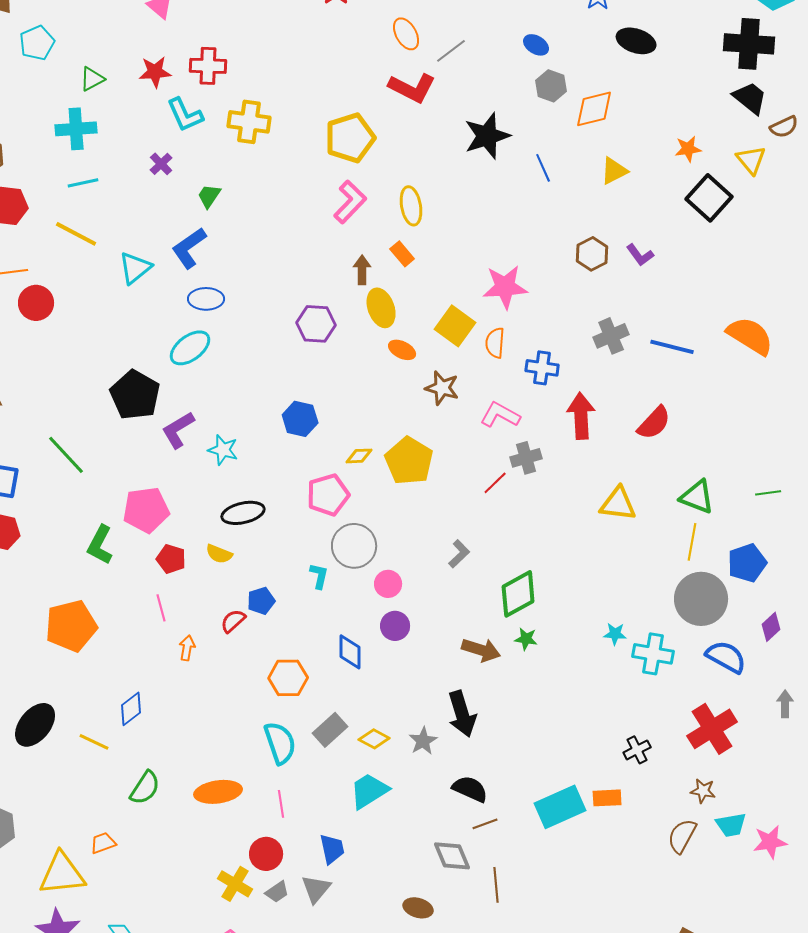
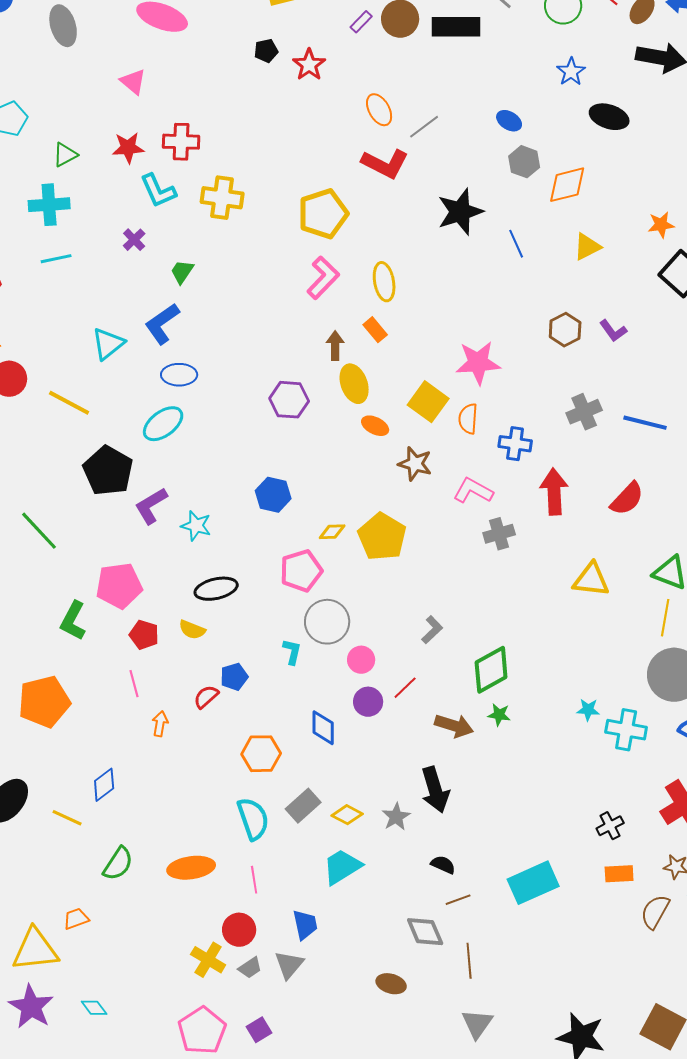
yellow line: (76, 234) -> (69, 403), moved
red line: (495, 483) -> (405, 688), moved
black semicircle: (470, 789) -> (443, 865), size x0.7
orange rectangle: (607, 798) -> (619, 874), moved

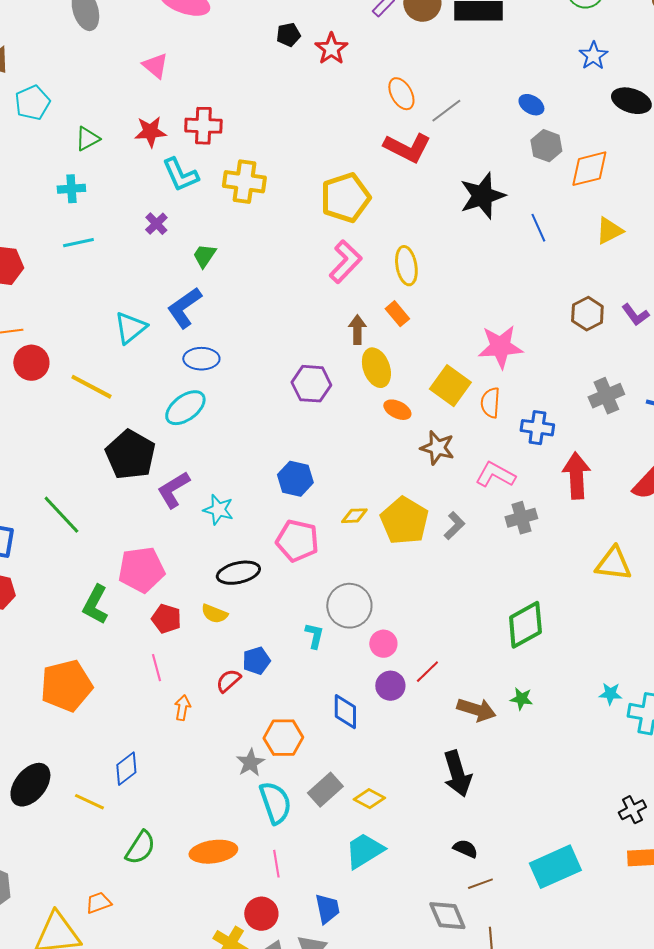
cyan cross: (49, 205) -> (71, 189), size x0.7
pink pentagon: (301, 571) -> (297, 541), moved, turned 30
gray L-shape: (432, 630) -> (454, 526), moved
green diamond: (491, 670) -> (525, 625), moved
gray star: (396, 817) -> (250, 763), moved

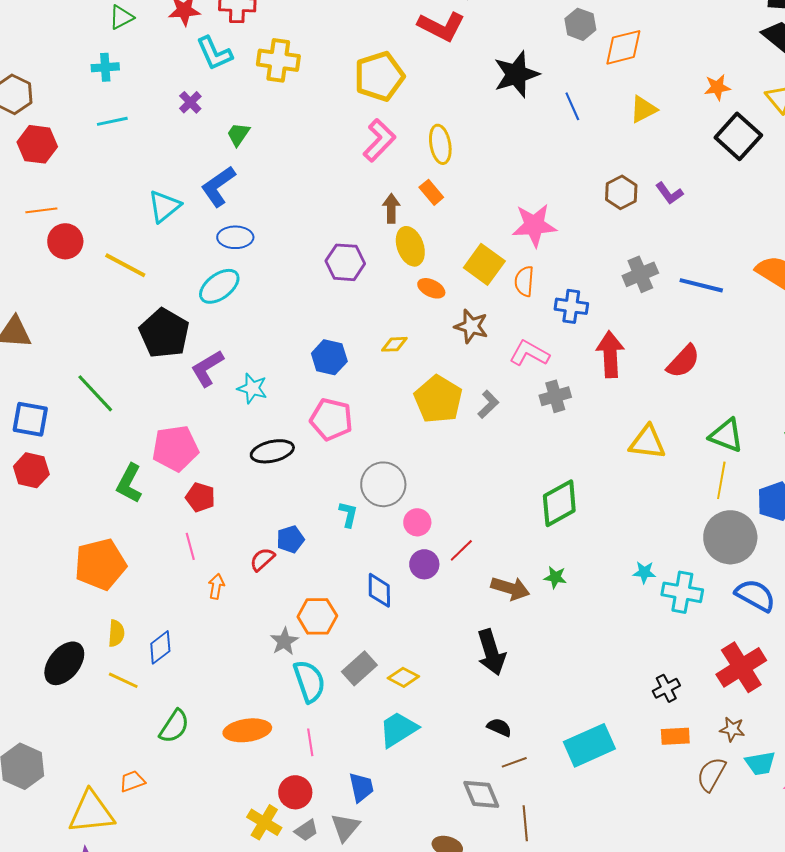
yellow diamond: (354, 516) -> (394, 344), moved
yellow semicircle: (214, 614) -> (116, 633), moved, turned -108

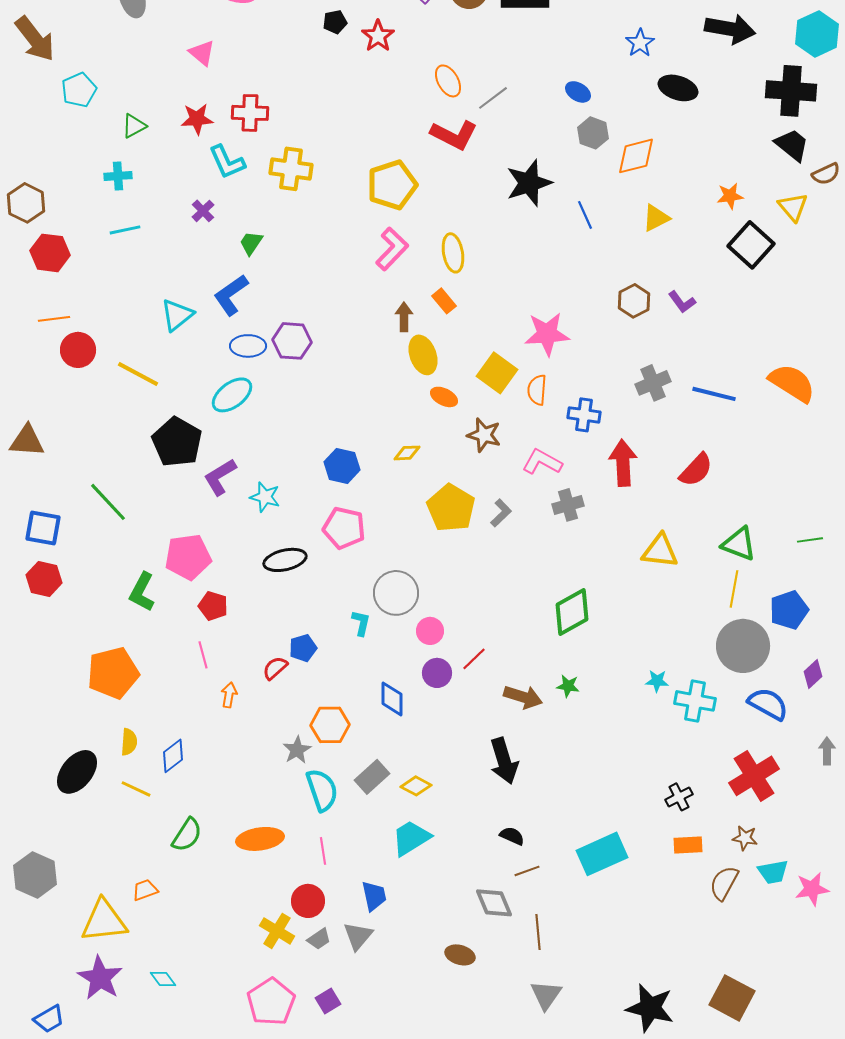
purple hexagon: (345, 262) -> (292, 341), moved

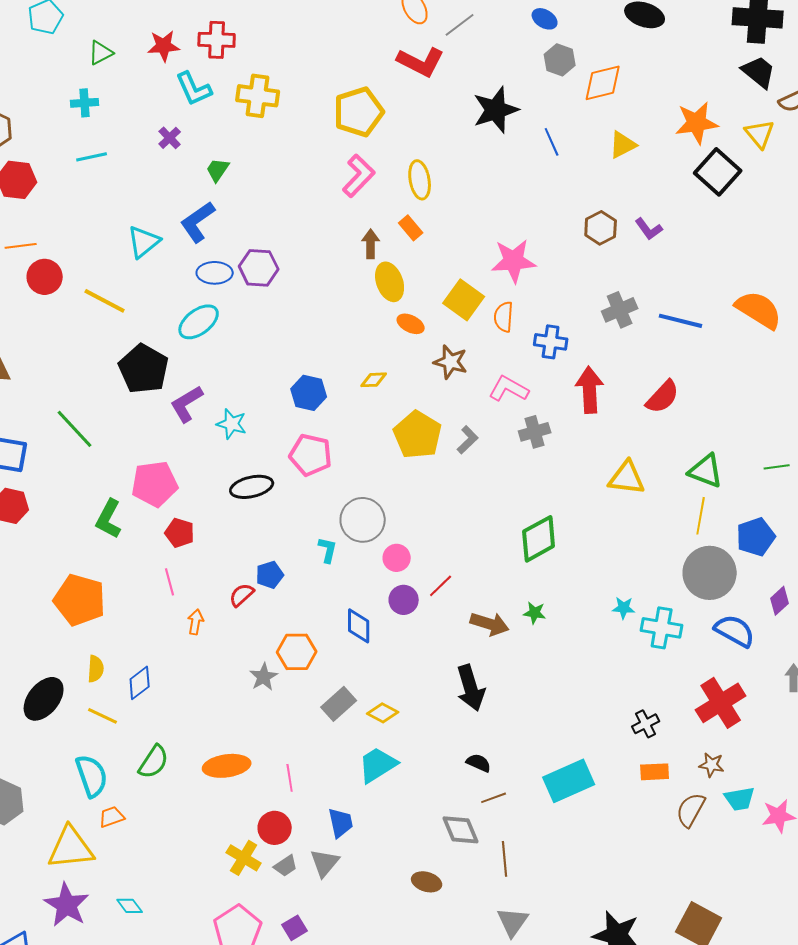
orange star: (730, 196) -> (697, 123), size x1.6
orange pentagon: (113, 673) -> (80, 600), turned 30
cyan semicircle: (322, 790) -> (92, 776), moved

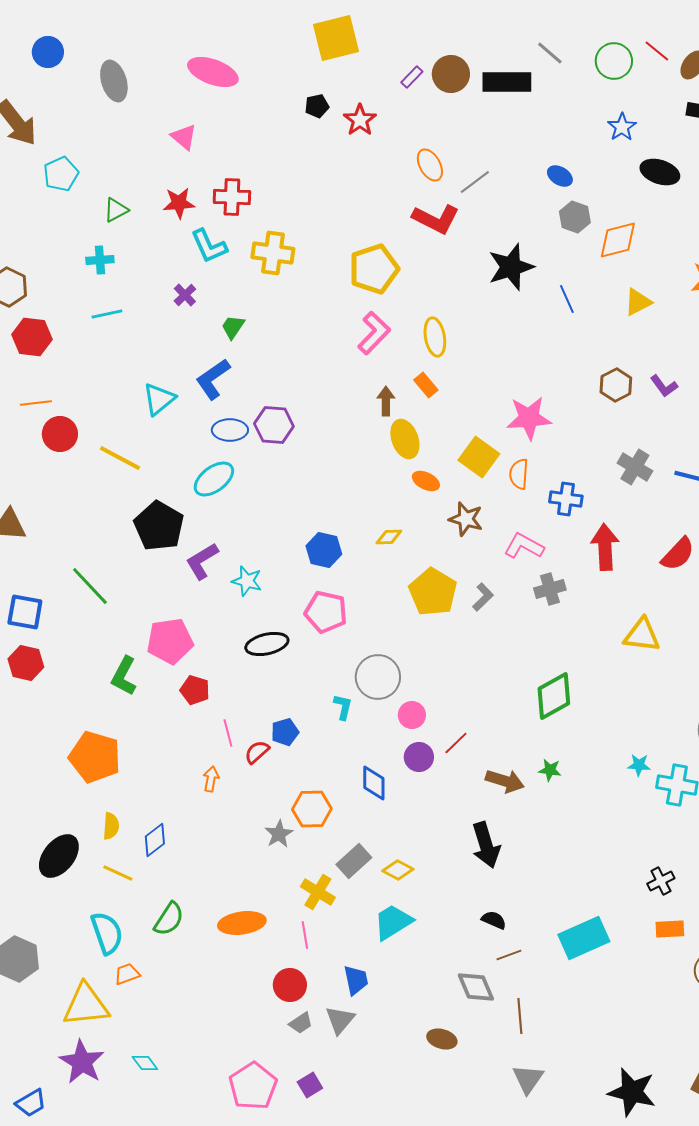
gray cross: (620, 310) -> (635, 467), turned -36
pink line: (170, 582) -> (228, 733), moved
yellow cross: (244, 858) -> (318, 892), moved

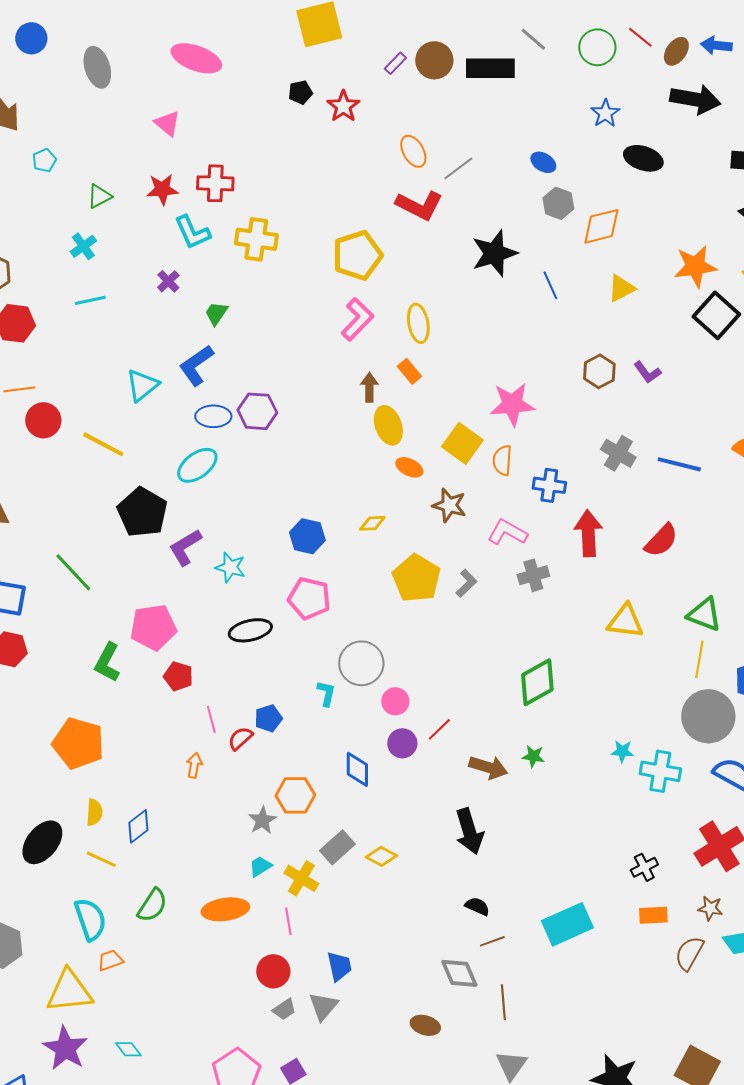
cyan pentagon: (61, 174) -> (44, 160), size x0.7
cyan cross: (100, 260) -> (83, 246), turned -32
cyan trapezoid: (393, 922) -> (260, 866), moved, size x0.6

